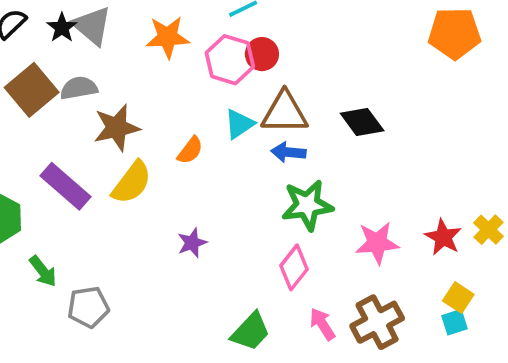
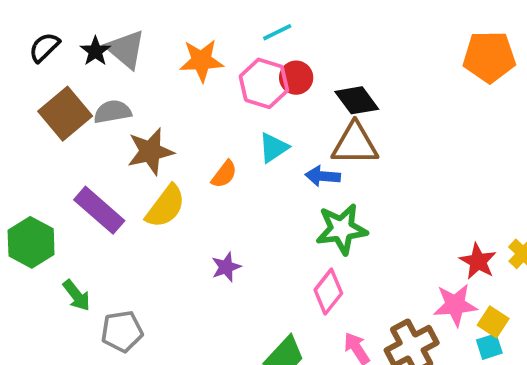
brown triangle: (285, 113) -> (355, 144), moved
black diamond: (362, 122) -> (357, 100), moved
pink star: (377, 243) -> (455, 305), moved

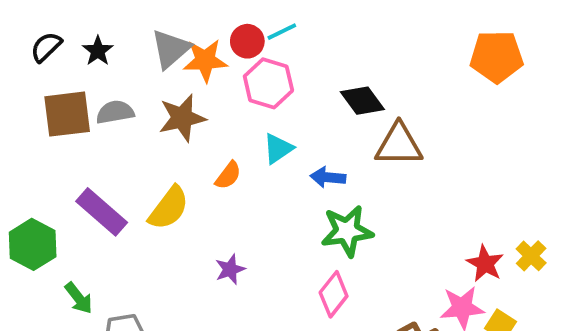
gray triangle: (126, 49) -> (171, 49), moved, turned 39
red circle: (296, 78) -> (247, 41), moved
brown square: (65, 114) -> (67, 114), turned 33
brown triangle: (355, 144) -> (399, 145), moved
brown star: (150, 151) -> (182, 118), moved

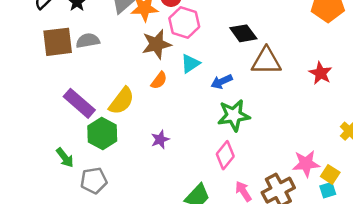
brown star: (182, 118) -> (157, 44), moved
blue arrow: (328, 177) -> (222, 82), turned -30
green hexagon: (33, 244) -> (102, 133), moved
red star: (485, 264) -> (321, 73), moved

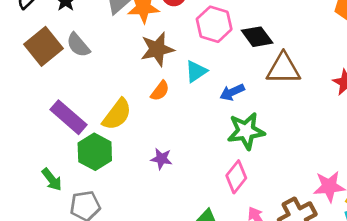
pink hexagon: (184, 23) -> (214, 24), moved
gray semicircle: (88, 41) -> (78, 45), turned -120
brown square: (58, 42) -> (44, 46), turned -32
purple star: (160, 139) -> (161, 159), turned 30

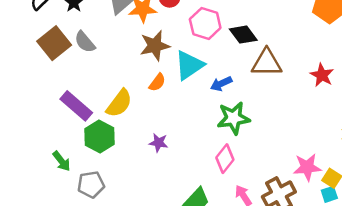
cyan triangle: (196, 71) -> (189, 65), size x1.5

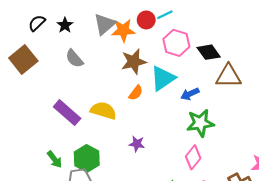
brown square: (54, 43) -> (23, 60), moved
yellow semicircle: (119, 103) -> (103, 111), turned -110
green hexagon: (100, 137) -> (87, 158), moved

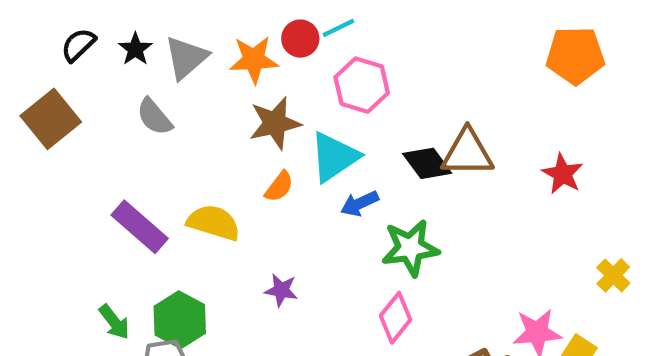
gray triangle: (105, 24) -> (186, 58), moved
black diamond: (209, 52) -> (427, 163), moved
blue arrow: (190, 94) -> (360, 203), moved

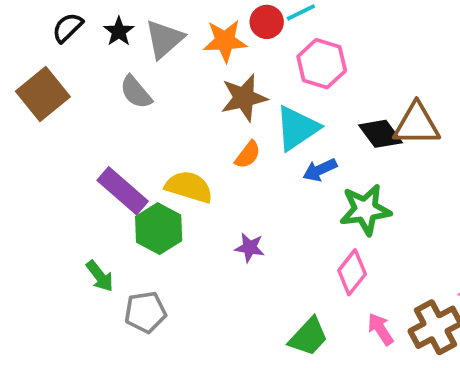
green hexagon: (180, 320) -> (159, 229), moved

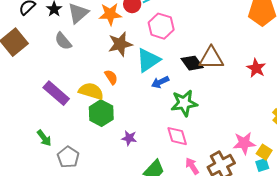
orange semicircle: (248, 155) -> (111, 77), moved, turned -70
green hexagon: (159, 229) -> (101, 113), moved
purple star: (250, 248) -> (129, 138), moved
pink diamond: (352, 272) -> (177, 136), turned -55
gray pentagon: (145, 312) -> (68, 157), turned -30

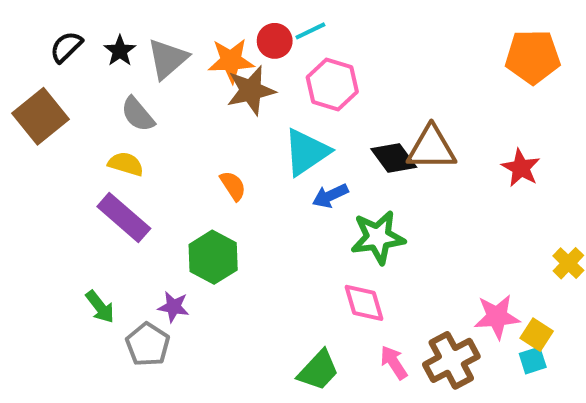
brown star: (120, 44) -> (251, 90), moved
yellow semicircle: (91, 91) -> (126, 164), moved, size x0.7
purple star: (129, 138) -> (173, 307), moved

